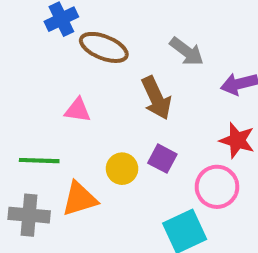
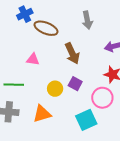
gray arrow: (187, 51) -> (87, 20), moved, turned 42
orange triangle: (80, 199) -> (42, 114), moved

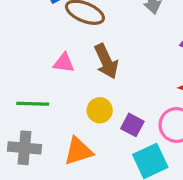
brown arrow: (72, 53) -> (106, 61), moved
purple square: (75, 84) -> (132, 125), moved

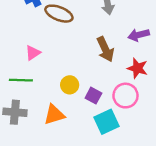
brown arrow: (106, 61) -> (105, 49), moved
pink triangle: (64, 63) -> (33, 53), moved, turned -42

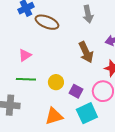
green line: (21, 80) -> (26, 79), moved
orange triangle: (54, 115) -> (54, 116), moved

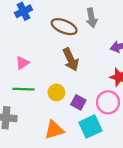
brown ellipse: (47, 22) -> (64, 27), moved
brown arrow: (86, 52) -> (71, 60), moved

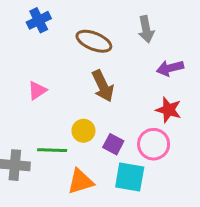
gray arrow: (92, 18) -> (146, 29), moved
green line: (23, 89) -> (52, 150), moved
cyan square: (90, 127) -> (130, 177), turned 35

